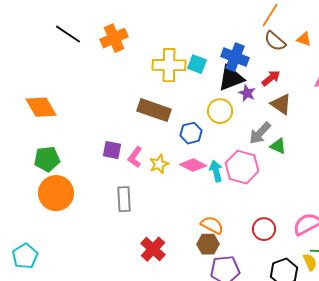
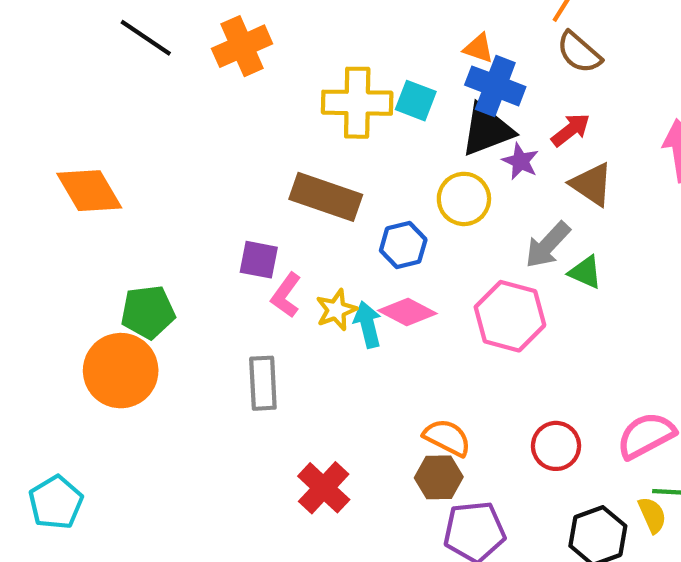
orange triangle: (304, 39) -> (479, 48), moved
purple square: (112, 150) -> (259, 260), moved
green pentagon: (47, 159) -> (148, 312), moved
cyan arrow: (216, 171) -> (368, 325), moved

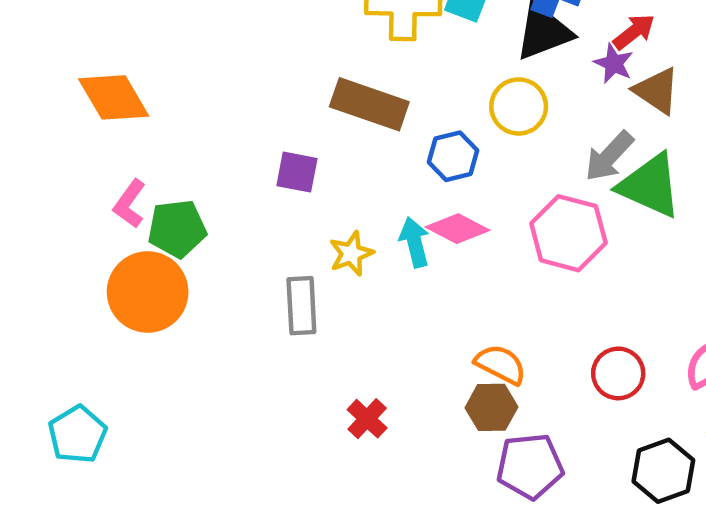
purple star: (520, 161) -> (614, 63), moved
green triangle: (585, 272) -> (650, 186), size x1.8
pink L-shape: (286, 295) -> (129, 204), moved
yellow star: (336, 310) -> (351, 254), moved
red cross: (324, 488) -> (367, 419), size x0.7

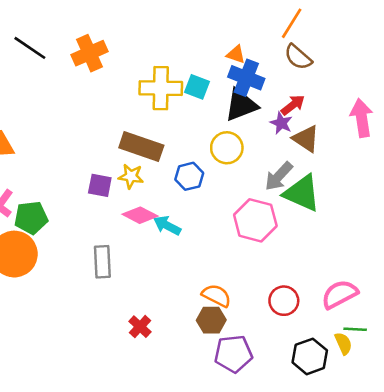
pink diamond: (458, 229) -> (140, 215), moved
cyan arrow: (415, 242) -> (167, 226), turned -48
yellow star: (351, 254) -> (131, 176), moved, turned 30

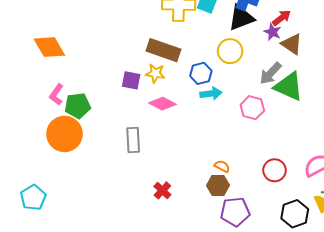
pink hexagon: (255, 220) -> (252, 108), size x0.7
cyan arrow: (167, 226) -> (211, 94), moved, turned 145
orange semicircle: (216, 295) -> (222, 166), size x0.7

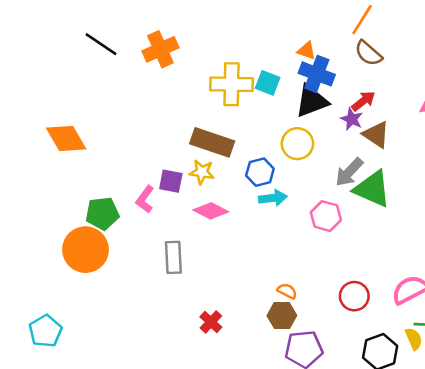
pink L-shape: (56, 95) -> (145, 199), moved

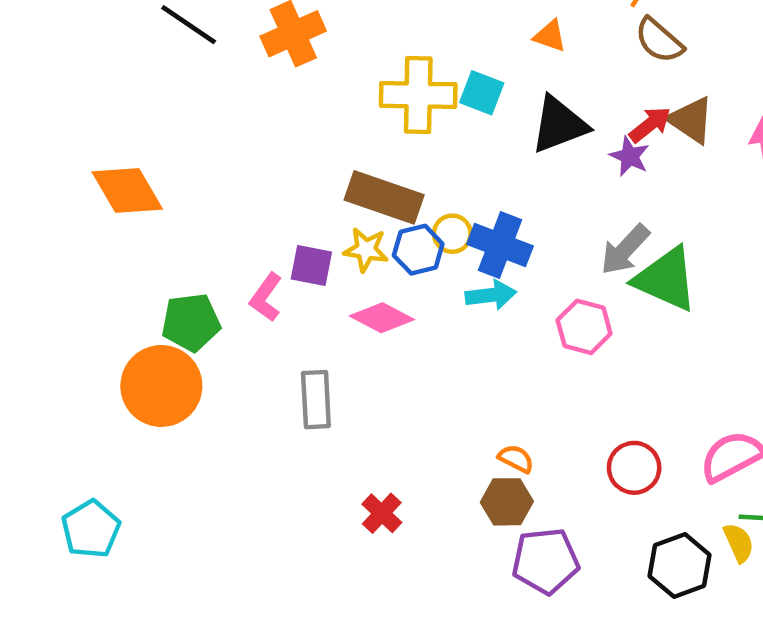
blue cross: (317, 74) -> (500, 245), moved
brown triangle: (376, 135) -> (691, 120), moved
yellow circle: (297, 144) -> (452, 234), moved, size x0.7
blue hexagon: (260, 172) -> (418, 250), moved

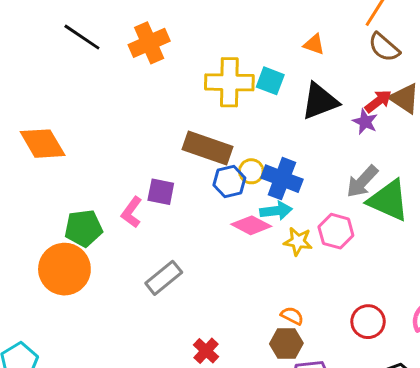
yellow star: (366, 250) -> (298, 241), moved
pink diamond: (382, 318) -> (251, 225), moved
gray rectangle: (316, 400) -> (164, 278), turned 54

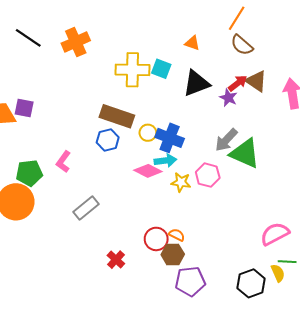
blue hexagon: (229, 182) -> (108, 140), moved
purple square: (161, 192) -> (24, 108), moved
red circle: (368, 322) -> (156, 239), moved

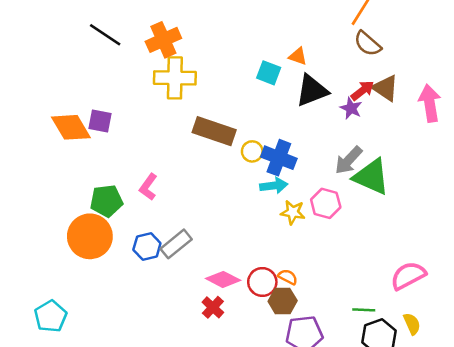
orange triangle: (192, 43) -> (298, 56), moved
yellow cross: (132, 70) -> (175, 78), moved
blue hexagon: (108, 140) -> (147, 246), moved
pink diamond: (148, 171) -> (223, 279), moved
green line: (287, 262) -> (364, 310), moved

